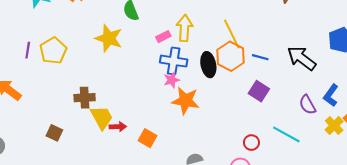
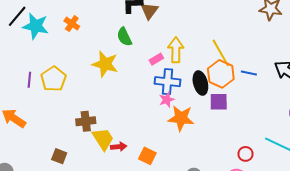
purple square: (259, 91) -> (219, 102), moved, turned -30

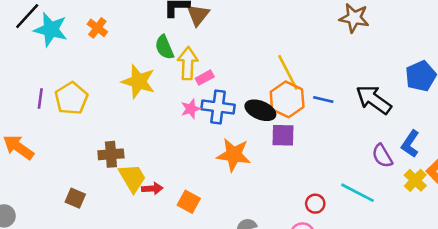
yellow arrow: (176, 50) -> (188, 63), moved
black ellipse: (200, 83) -> (260, 110), turned -55
pink star: (167, 100) -> (191, 109), moved

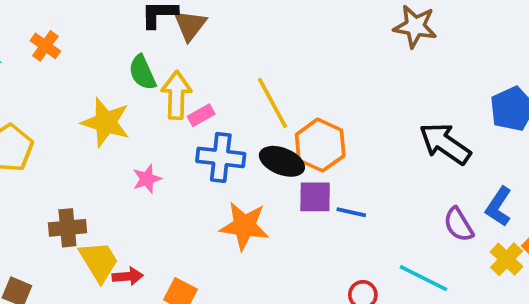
yellow line: (288, 72) -> (273, 103), moved
blue line: (323, 100) -> (351, 212), moved
pink star: (191, 109) -> (147, 179), moved

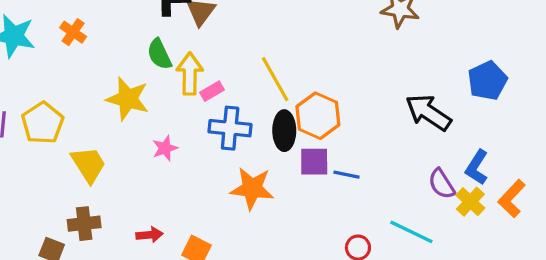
black ellipse: (282, 161) -> (284, 131), turned 69
brown cross: (67, 228) -> (84, 224), moved
yellow cross: (507, 259) -> (470, 202), moved
yellow trapezoid: (99, 261) -> (88, 165), moved

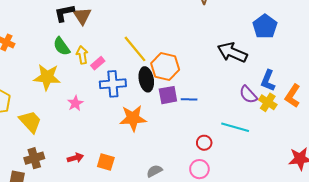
yellow arrow: (190, 74) -> (82, 55), size x0.7

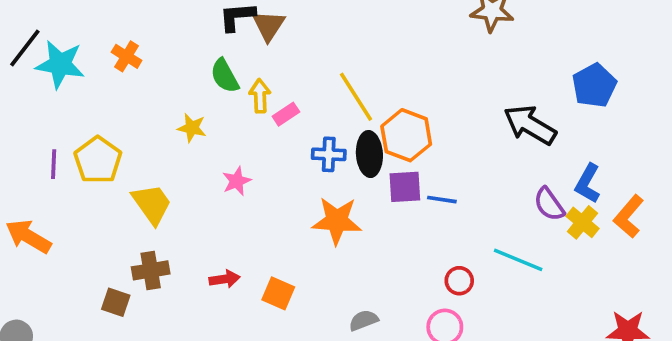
yellow star: (47, 77) -> (192, 128), size x0.6
blue cross: (113, 84) -> (329, 154), moved, size x0.7

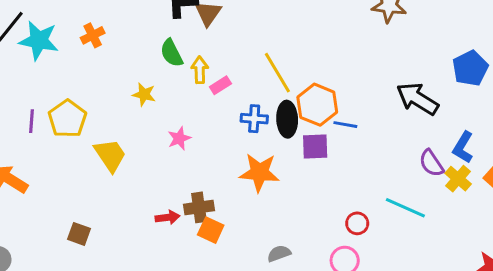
orange cross: (127, 56) -> (93, 35), turned 30
blue line: (442, 200) -> (345, 125), moved
brown cross: (151, 270) -> (199, 207), moved

